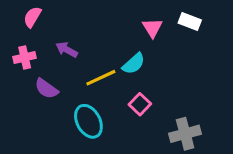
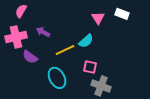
pink cross: (25, 57) -> (16, 37), size x1.5
pink square: (140, 104) -> (90, 67), turned -32
gray cross: (185, 134) -> (101, 86), moved, turned 36

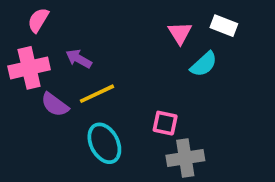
cyan semicircle: (86, 41) -> (204, 64), moved
yellow line: (65, 50) -> (97, 94), moved
gray cross: (101, 86) -> (185, 158), turned -30

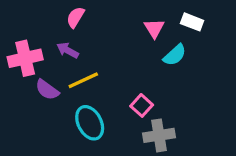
pink semicircle: (38, 20) -> (75, 17), moved
pink square: (165, 123) -> (142, 105), turned 30

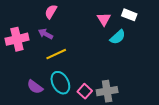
purple semicircle: (47, 90) -> (35, 87), moved
pink square: (142, 105) -> (85, 91), moved

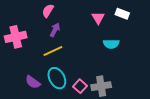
purple arrow: (46, 34) -> (55, 30), moved, turned 88
cyan semicircle: (118, 37) -> (111, 44), moved, turned 42

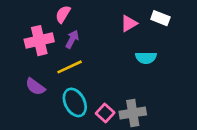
pink triangle: (98, 18) -> (129, 23), turned 32
pink cross: (16, 37) -> (39, 41), moved
purple semicircle: (33, 82) -> (35, 87), moved

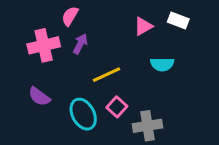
yellow line: (70, 67) -> (107, 75), moved
pink square: (105, 113) -> (117, 107), moved

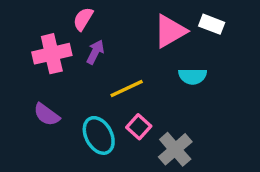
pink triangle: (143, 26) -> (170, 31), size x1.5
gray cross: (148, 126) -> (175, 149), turned -32

